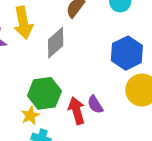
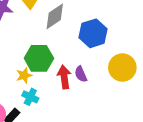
blue hexagon: (127, 53) -> (93, 33), moved

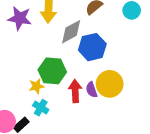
blue hexagon: (93, 33) -> (92, 47), moved
yellow circle: (122, 68) -> (110, 84), moved

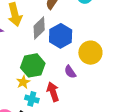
yellow circle: (110, 84) -> (90, 53), moved
red arrow: (75, 91) -> (53, 92), moved

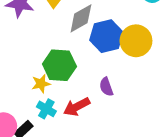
yellow circle: (90, 53) -> (136, 41), moved
red arrow: (53, 92) -> (77, 107), turned -114

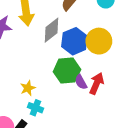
green hexagon: (59, 65) -> (67, 71), moved
red arrow: (77, 107) -> (97, 83), moved, turned 150

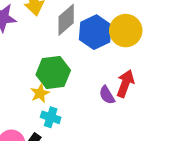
green hexagon: (67, 71) -> (53, 72), moved
purple semicircle: (81, 82) -> (107, 95), moved

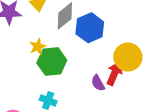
yellow circle: (126, 31) -> (128, 57), moved
yellow star: (40, 93) -> (38, 47), moved

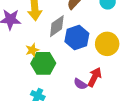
yellow circle: (128, 57) -> (107, 44), moved
purple semicircle: (98, 83) -> (80, 84), turned -32

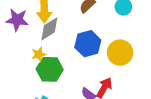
gray diamond: (57, 26) -> (49, 29), moved

